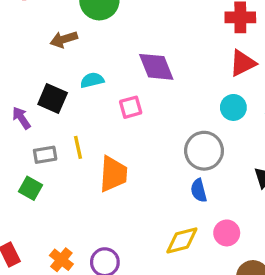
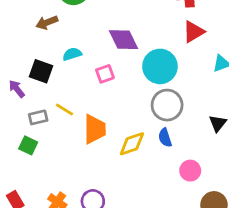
cyan circle: (233, 107) -> (160, 66), moved, size x1.6
yellow line: (78, 147) -> (65, 110), turned -42
yellow diamond: (182, 240) -> (132, 144), moved

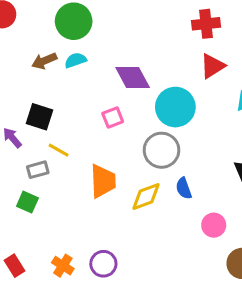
cyan semicircle: (72, 54) -> (75, 60), moved
gray circle: (167, 105) -> (162, 150), moved
yellow line: (65, 110) -> (59, 150), moved

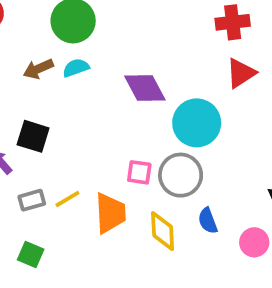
pink square: (113, 118) -> (139, 172), moved, turned 30
yellow line: (59, 150) -> (67, 199), moved, turned -60
yellow diamond: (146, 196) -> (163, 231), turned -72
green square: (27, 202) -> (31, 255), moved
pink circle: (214, 225) -> (254, 242), moved

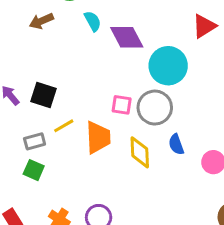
cyan semicircle: (76, 68) -> (93, 21), moved, turned 80
black square: (33, 136) -> (44, 95), moved
gray rectangle: (32, 200) -> (35, 141), moved

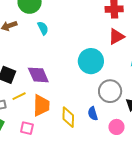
purple diamond: (127, 37) -> (38, 75), moved
pink square: (122, 105) -> (27, 128), moved
gray circle: (155, 108) -> (110, 91), moved

